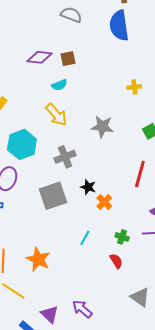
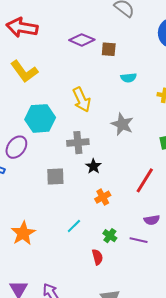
cyan semicircle: (59, 85) -> (129, 78), moved
black star: (88, 187) -> (93, 166), moved
gray square: (53, 196) -> (55, 176), size x0.7

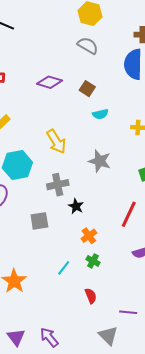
brown square: (109, 49) -> (87, 89), moved, turned 35
green cross: (110, 236) -> (93, 261), moved
purple line: (139, 240) -> (128, 312), moved

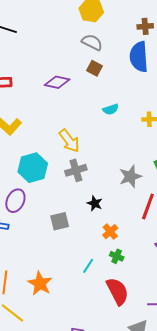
brown square: (87, 89) -> (94, 68), moved
gray star: (100, 161) -> (130, 176), moved, turned -30
gray cross: (58, 185) -> (76, 170), moved
red semicircle: (91, 296) -> (117, 291), size x1.8

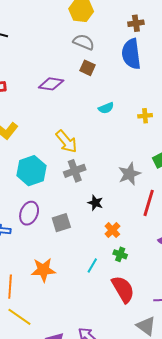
purple ellipse: (15, 201) -> (29, 213), moved
orange star: (40, 283) -> (43, 270), moved, turned -30

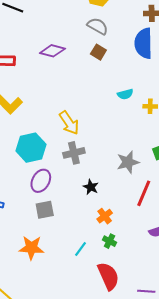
purple diamond: (51, 84) -> (52, 51), moved
cyan semicircle: (106, 108) -> (125, 94), moved
purple ellipse: (29, 213) -> (41, 181), moved
gray square: (61, 223) -> (45, 210), moved

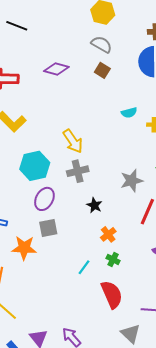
orange star: (31, 248) -> (24, 248), moved

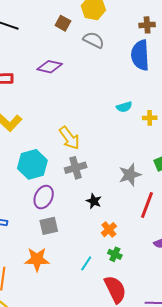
brown square: (102, 70) -> (63, 23), moved
orange star: (24, 248) -> (37, 259), moved

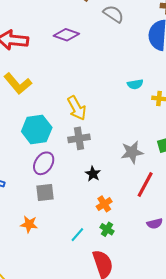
orange star: (37, 259) -> (29, 224), size x0.7

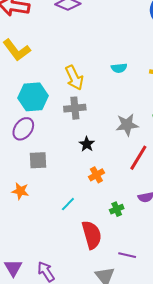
cyan semicircle: (135, 84) -> (119, 68), moved
purple ellipse: (44, 163) -> (23, 129), moved
green cross: (107, 229) -> (117, 209), moved, turned 32

